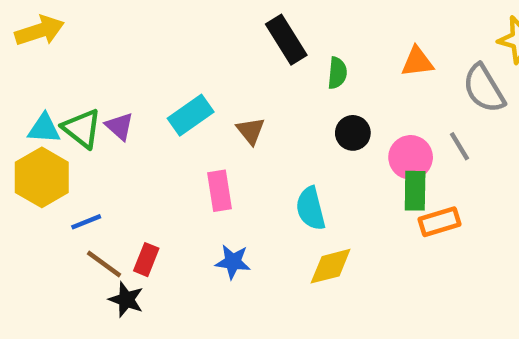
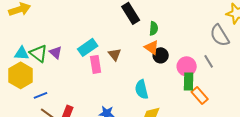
orange triangle: (417, 62) -> (152, 47), moved, turned 42
pink rectangle: (220, 191) -> (96, 64), moved
orange rectangle: (439, 222) -> (200, 95), turned 66

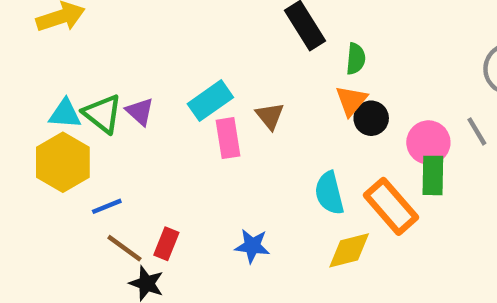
orange triangle: (152, 47) -> (351, 101), turned 35
orange rectangle: (200, 95) -> (391, 206), moved, size x1.4

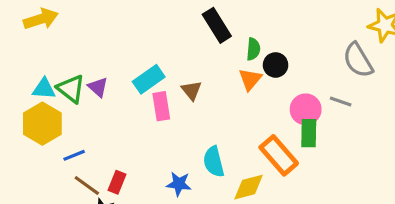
black circle: (371, 118) -> (276, 65), moved
gray line: (477, 131) -> (341, 101), turned -40
cyan semicircle: (329, 193) -> (214, 162), moved

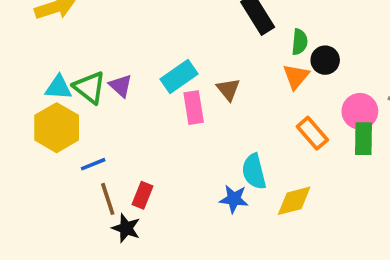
orange rectangle: (279, 155) -> (312, 133), moved, size x0.7
blue star: (179, 184) -> (234, 199), moved
brown line: (87, 185) -> (108, 199), turned 36

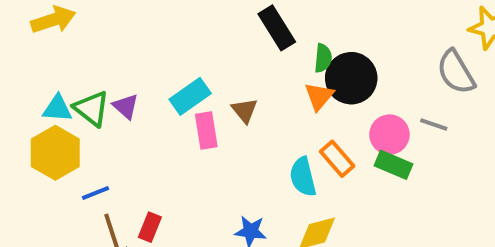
black circle: (325, 60) -> (351, 78), size x1.6
green rectangle: (364, 139) -> (393, 165), turned -68
cyan semicircle: (254, 172) -> (303, 177), moved

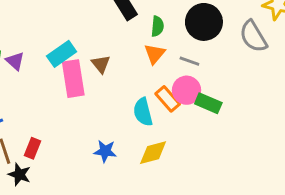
black circle: (351, 78) -> (204, 22), moved
gray line: (434, 125) -> (189, 61), moved
pink rectangle: (206, 131) -> (73, 79), size x1.4
pink circle: (389, 135) -> (187, 90), moved

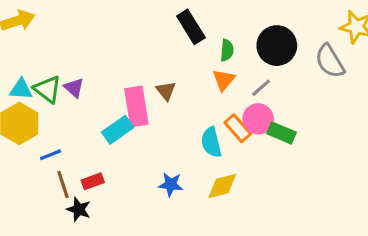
cyan rectangle: (62, 54) -> (118, 130), moved
gray line: (189, 61) -> (261, 88), turned -60
red rectangle: (33, 148) -> (93, 181), turned 48

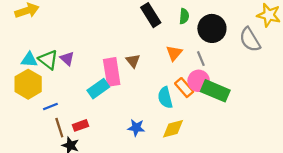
green semicircle: (227, 50) -> (184, 16), moved
gray line: (261, 88) -> (201, 59), turned -72
green rectangle: (281, 133) -> (215, 91), size x1.4

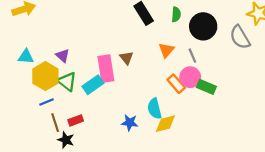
green triangle: (48, 60) -> (67, 82), moved
yellow hexagon: (28, 84) -> (45, 76), moved
green rectangle: (215, 91) -> (206, 87), size x0.7
cyan semicircle: (165, 98) -> (155, 109), moved

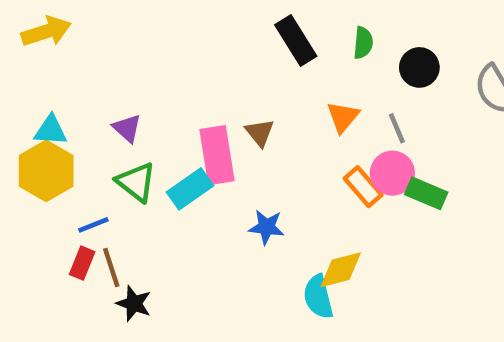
black circle: (203, 26) -> (419, 67), size x0.7
yellow hexagon: (45, 76) -> (46, 171), moved
cyan semicircle: (155, 109) -> (318, 297), moved
red rectangle: (76, 120) -> (82, 263), moved, turned -48
blue star: (130, 123) -> (266, 227), moved

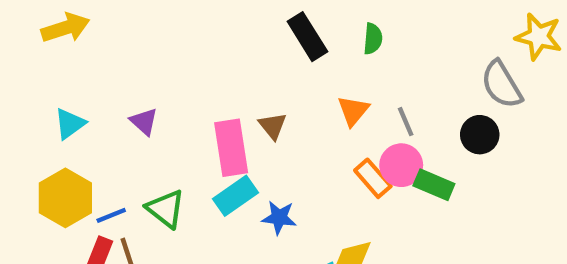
black circle: (419, 67) -> (480, 135), moved
cyan triangle: (51, 130) -> (70, 124), turned -40
yellow hexagon: (46, 171) -> (65, 198), moved
green triangle: (136, 182) -> (166, 209), moved
cyan rectangle: (190, 189) -> (235, 196), moved

